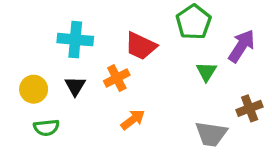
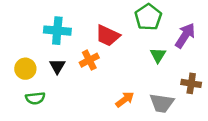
brown cross: (250, 108) -> (191, 83), turned 30
orange arrow: (133, 120) -> (125, 99), moved

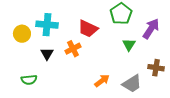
yellow circle: (25, 69) -> (22, 34), moved
gray trapezoid: (162, 103) -> (132, 84), turned -40

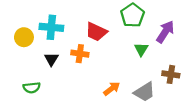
orange cross: (73, 49) -> (80, 54), turned 35

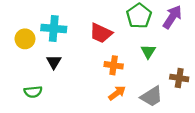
purple arrow: (165, 32) -> (172, 17), moved
orange cross: (80, 54) -> (114, 65), moved

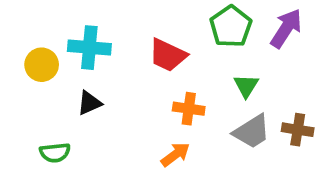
black triangle: (54, 62) -> (89, 103), turned 35
orange arrow: (117, 93) -> (175, 155), moved
gray trapezoid: (152, 96) -> (252, 132), moved

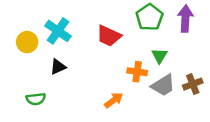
purple arrow: (286, 28) -> (185, 19), turned -30
cyan cross: (89, 48) -> (58, 31), turned 30
orange cross: (189, 109) -> (137, 72), moved
brown cross: (298, 130) -> (193, 84), turned -30

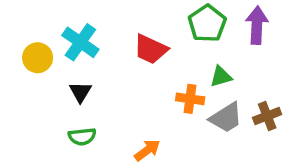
green triangle: (159, 56) -> (221, 77), turned 42
black triangle: (58, 67) -> (80, 92), turned -35
green semicircle: (36, 99) -> (82, 137), moved
orange arrow: (114, 100) -> (147, 150), moved

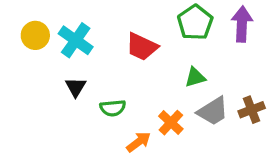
yellow circle: (38, 58) -> (35, 35), moved
green triangle: (221, 77) -> (195, 77), moved
orange cross: (190, 99) -> (171, 123), moved, turned 35
green semicircle: (82, 137) -> (113, 108), moved

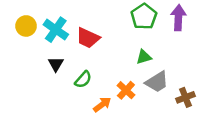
red trapezoid: (142, 47) -> (88, 38), moved
green semicircle: (113, 108) -> (83, 80), turned -42
brown cross: (252, 110) -> (185, 97), moved

